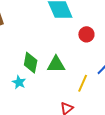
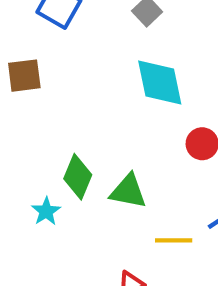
yellow line: (83, 83) -> (174, 240), turned 54

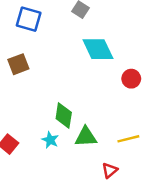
green triangle: (128, 191) -> (86, 137), moved

